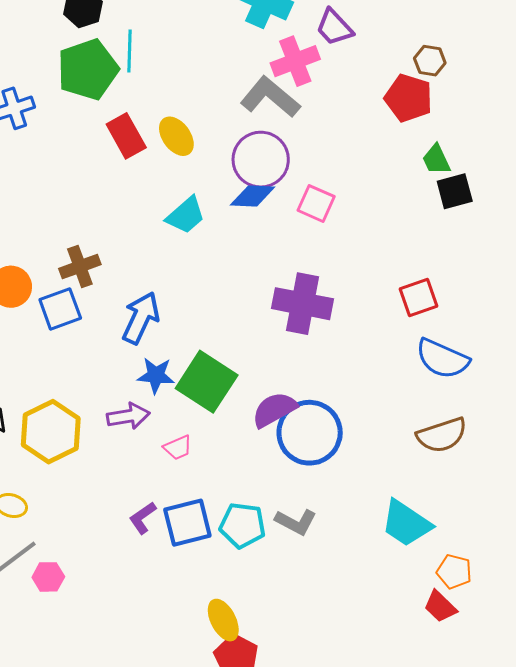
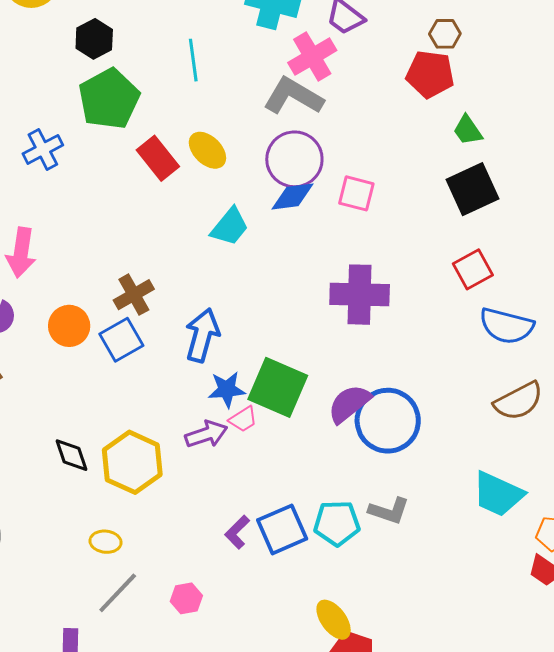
cyan line: (130, 51) -> (193, 60), moved
black square: (455, 191) -> (472, 189), moved, size x1.4
pink trapezoid: (178, 448) -> (243, 419), moved
pink hexagon: (48, 577) -> (186, 598), moved

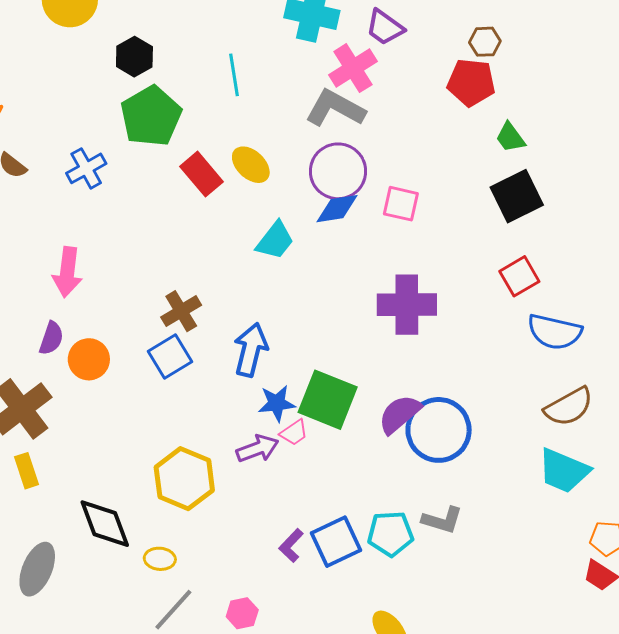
orange circle: (69, 326) -> (89, 359), moved
black diamond: (71, 455) -> (105, 524), moved, size x1.5
cyan trapezoid: (498, 494) -> (564, 471), moved

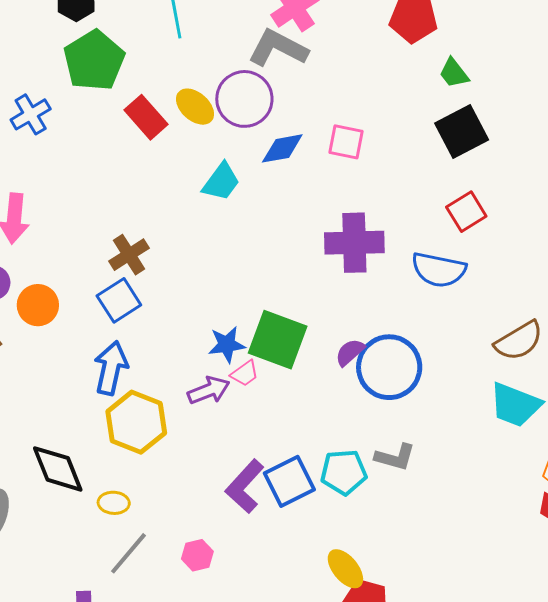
purple circle: (338, 171) -> (244, 99), moved
blue semicircle: (555, 332) -> (439, 270), moved
blue arrow: (251, 350) -> (111, 368), moved
purple semicircle: (400, 414) -> (350, 352), size x0.7
purple L-shape: (291, 546) -> (245, 486), size x1.6

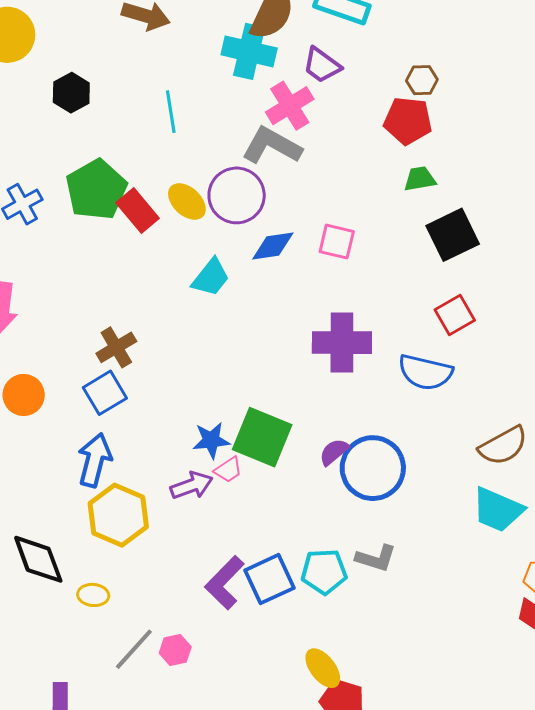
green pentagon: (94, 61) -> (96, 190), moved
green trapezoid: (454, 73) -> (420, 179), moved, turned 116
gray line: (129, 553) -> (134, 649), moved

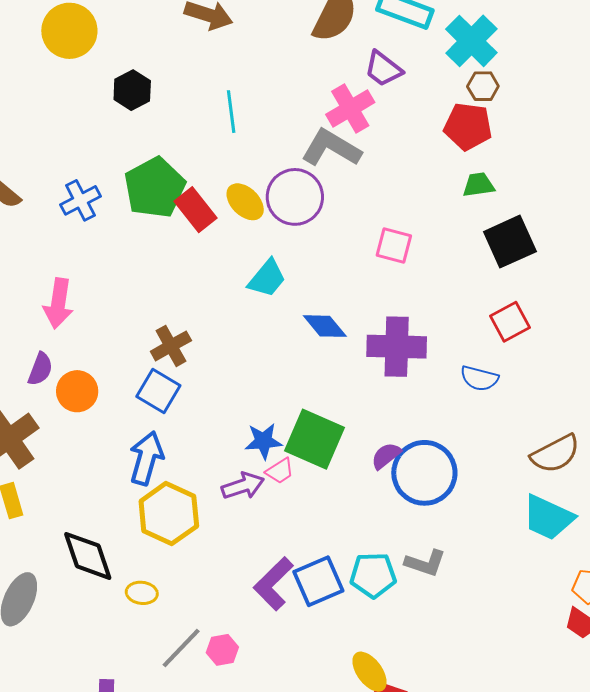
cyan cross: (249, 51) -> (471, 41), moved, turned 30
blue diamond: (273, 246) -> (325, 326), moved, turned 57
blue semicircle: (425, 372) -> (479, 378), size x0.7
blue square: (105, 393) -> (158, 391), turned -30

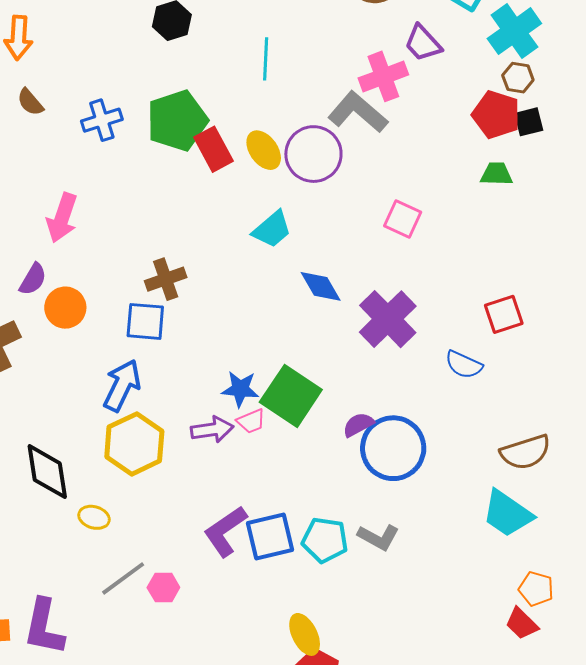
black square: (510, 242) -> (529, 122), moved, size x0.6
purple cross: (397, 347) -> (388, 319), turned 34
blue square: (158, 391) -> (145, 321), turned -36

